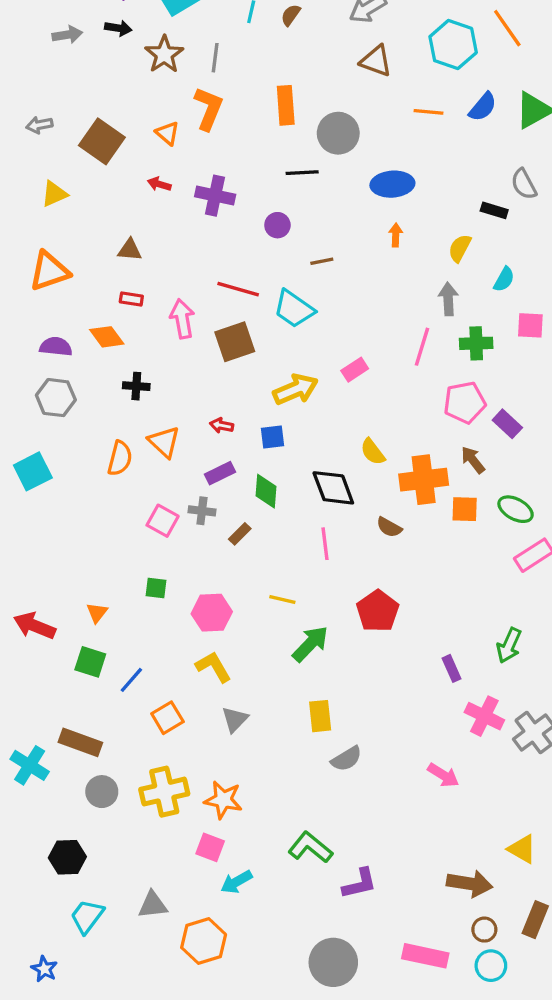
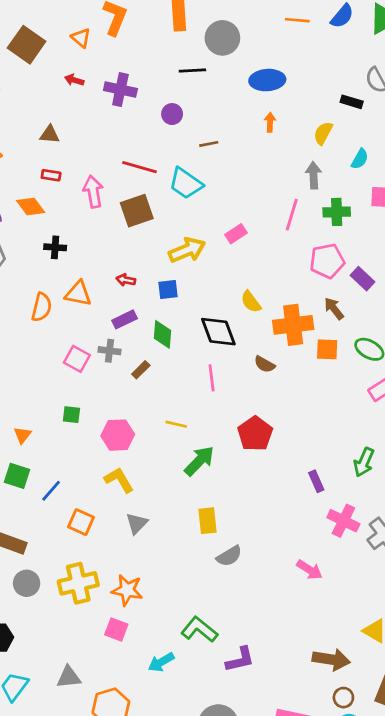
orange triangle: (164, 442) -> (78, 294), turned -32
orange square: (167, 718) -> (81, 522), turned -35
cyan arrow: (236, 882) -> (161, 662), moved

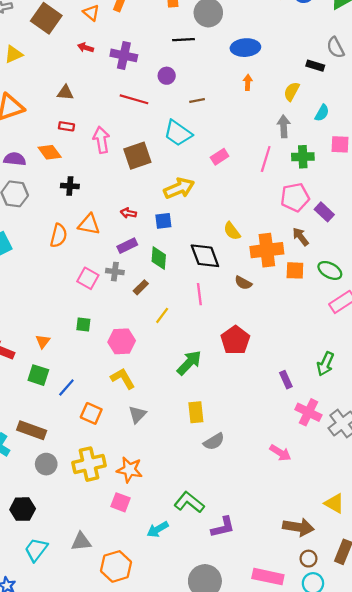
red line: (139, 167) -> (134, 99), moved
pink rectangle: (236, 234) -> (220, 157), moved
yellow line: (176, 424) -> (162, 315), moved, turned -66

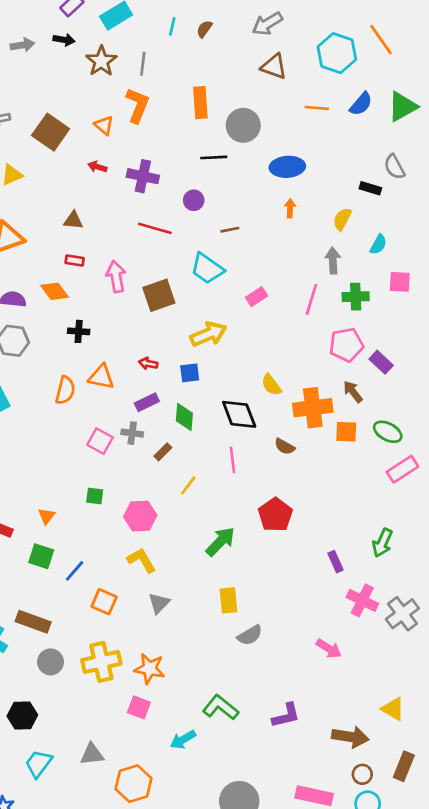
purple L-shape: (223, 527) -> (286, 715), moved

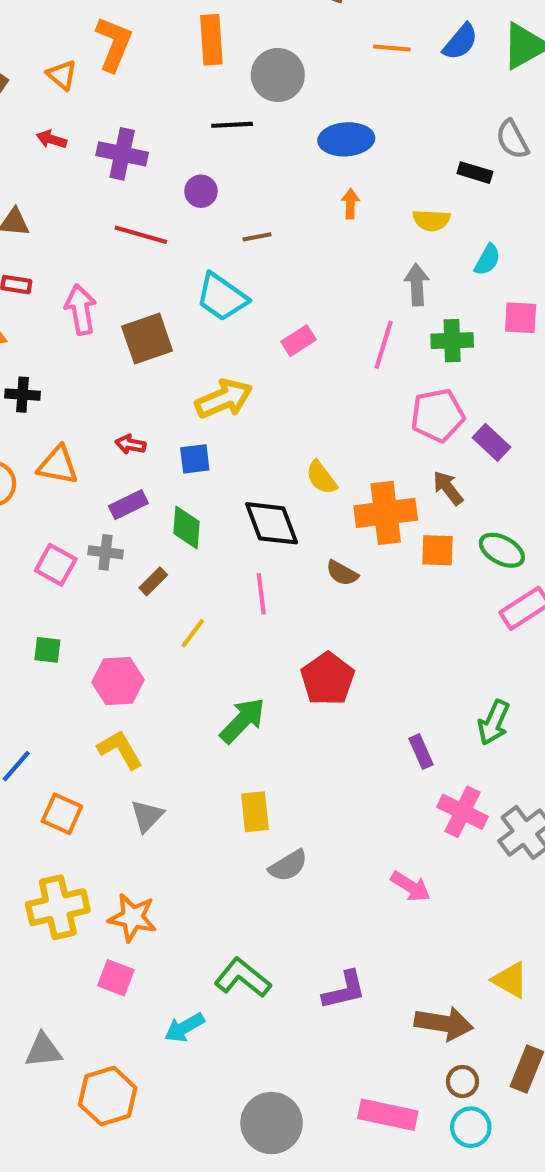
yellow semicircle: (342, 219) -> (431, 220), turned -115

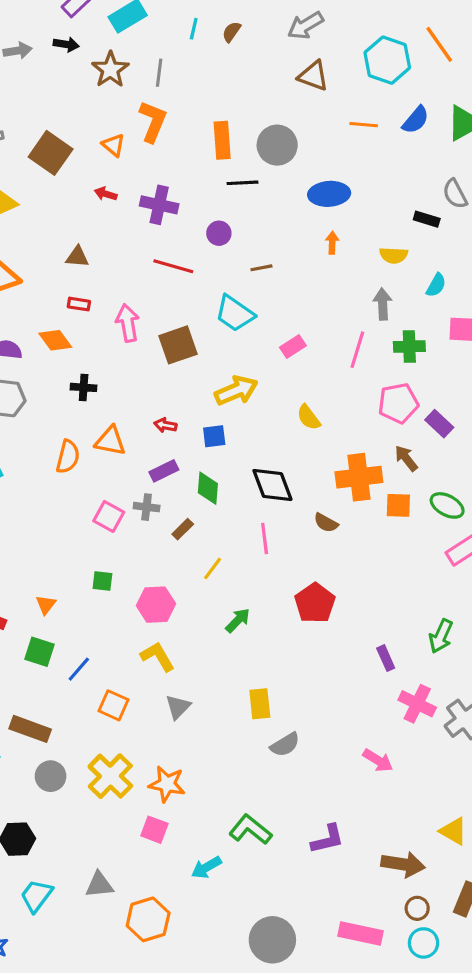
orange rectangle: (211, 40) -> (222, 140), moved
yellow semicircle: (321, 478) -> (309, 417), moved
green arrow: (242, 720) -> (238, 620), moved, size x0.7
yellow cross: (58, 907) -> (110, 776), turned -33

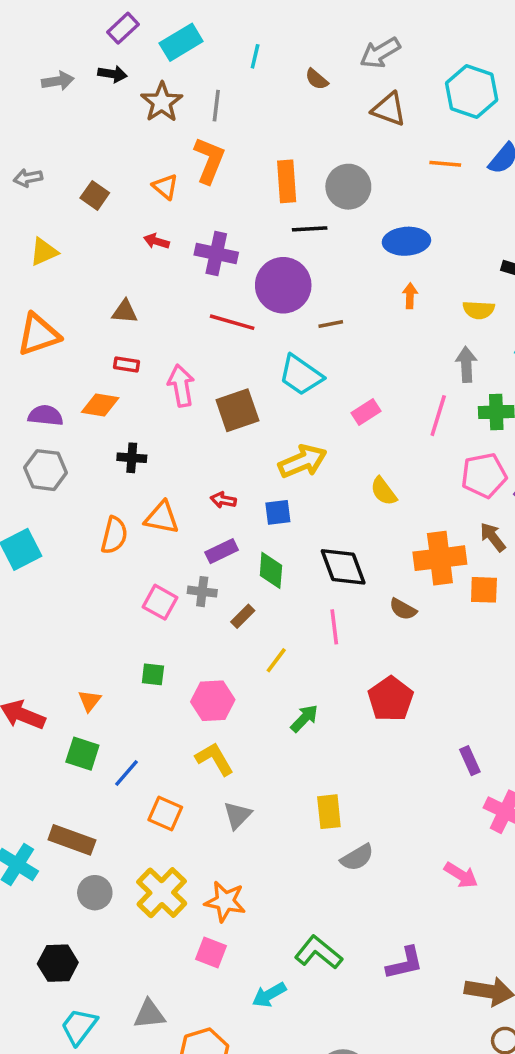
brown semicircle: (231, 32) -> (317, 79), moved, turned -85
brown square: (51, 153) -> (95, 195), size x0.6
purple circle: (219, 233) -> (283, 285), size x2.0
orange diamond: (55, 340) -> (100, 405), turned -44

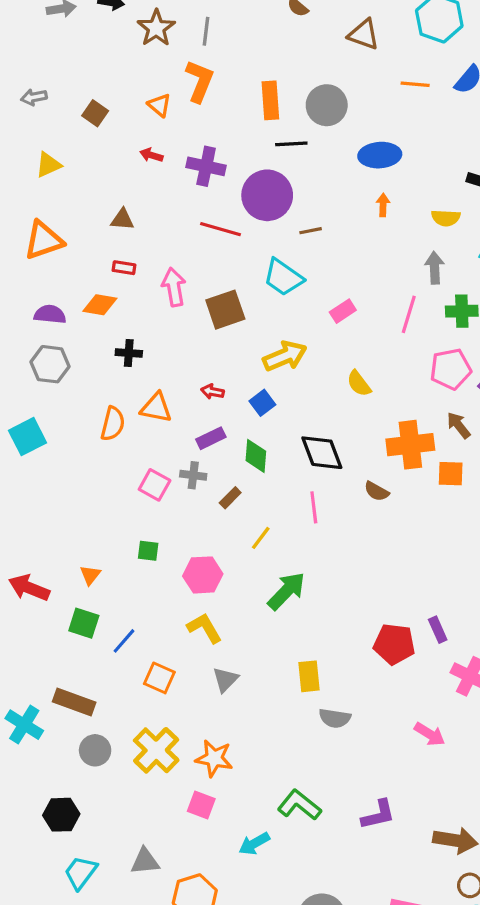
blue square: (278, 512) -> (262, 403), turned -30
red pentagon: (391, 699) -> (394, 644), moved, turned -30
green arrow: (304, 718) -> (286, 591), size x1.5
gray semicircle: (357, 857) -> (335, 718), turned 40

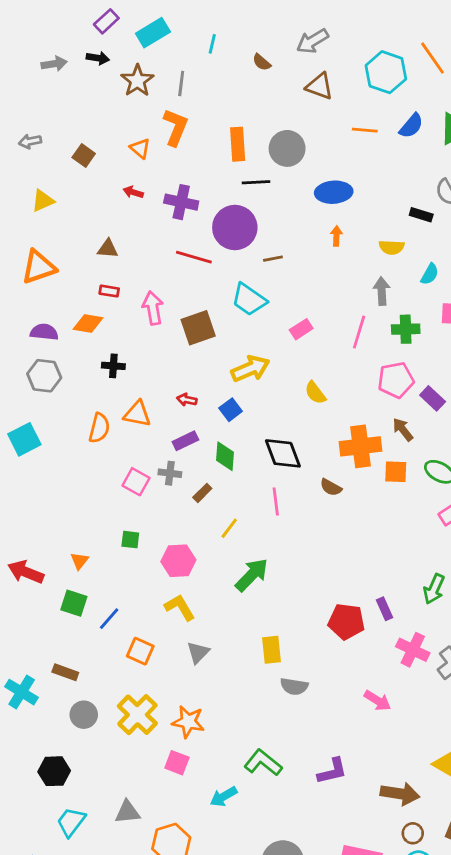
brown rectangle: (74, 702) -> (65, 672), size x0.7

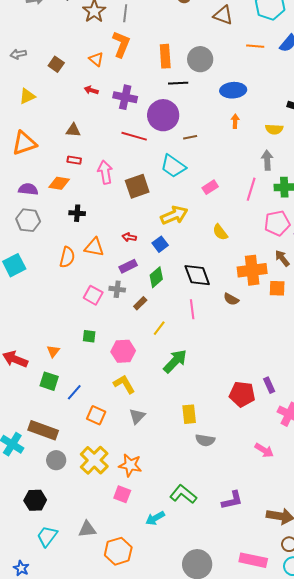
green diamond: (225, 456) -> (156, 277), turned 45
brown rectangle: (65, 672) -> (43, 430), size x1.6

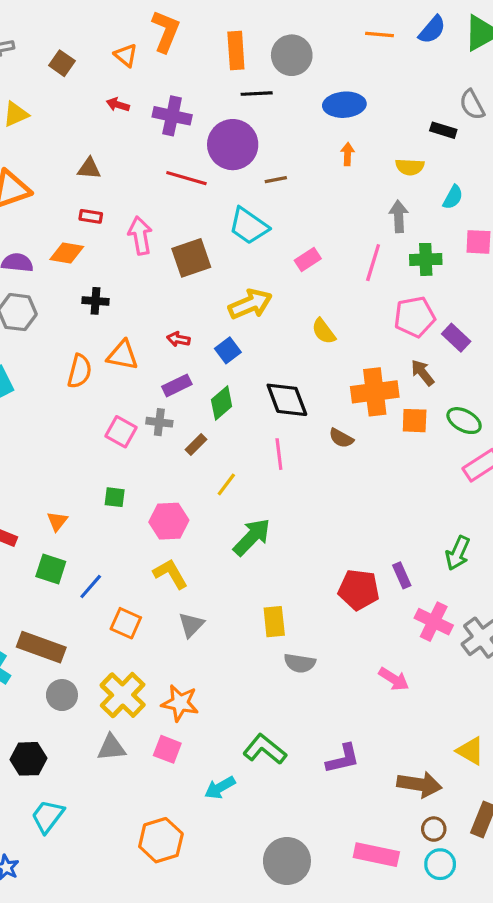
gray triangle: (87, 529) -> (111, 748), moved

